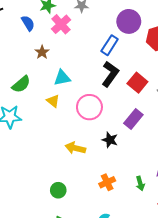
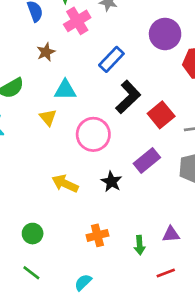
blue rectangle: (110, 45) -> (111, 59), moved

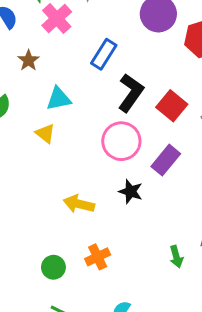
pink circle: (93, 134) -> (121, 141), moved
orange cross: (97, 235) -> (98, 257), moved

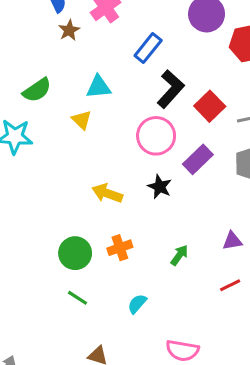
brown star: (28, 60) -> (69, 30), moved
green arrow: (176, 257) -> (179, 255), moved, turned -135
green circle: (53, 267) -> (75, 253), size x1.4

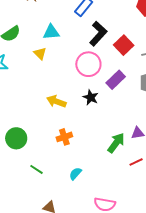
green circle: (75, 253) -> (16, 138), moved
green arrow: (179, 255) -> (116, 143), moved, size x1.5

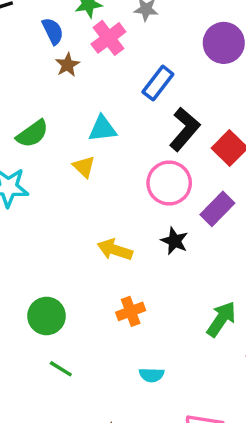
green line: (37, 169) -> (61, 369), moved
cyan semicircle: (75, 174) -> (152, 375), turned -128

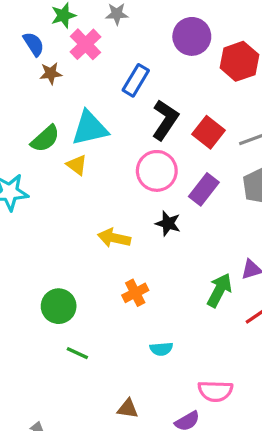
brown star: (68, 65) -> (51, 73), turned 30
cyan triangle: (102, 129) -> (90, 128), size x1.4
green semicircle: (32, 134) -> (45, 139), moved

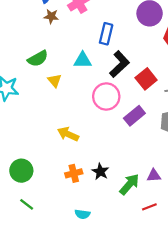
blue rectangle: (136, 80) -> (106, 34), turned -30
cyan triangle: (90, 128) -> (83, 60), moved, size x0.7
black star: (168, 223) -> (100, 172), moved

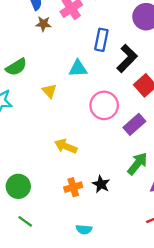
green semicircle: (38, 59) -> (16, 67), moved
black L-shape: (119, 64) -> (127, 58), moved
green arrow: (129, 184) -> (137, 164), moved

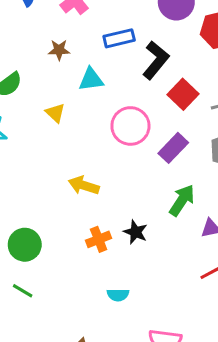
brown star: (43, 24) -> (59, 50), moved
blue rectangle: (101, 40) -> (119, 38), turned 70
green line: (25, 221) -> (23, 291), moved

